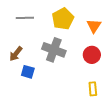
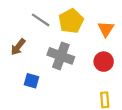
gray line: (25, 18) -> (41, 20), moved, turned 36
brown arrow: (16, 54) -> (18, 47), moved

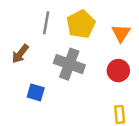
gray line: (41, 20) -> (46, 23), turned 66

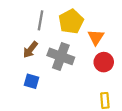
orange triangle: (121, 33) -> (96, 37), moved
brown arrow: (20, 54) -> (30, 50), moved

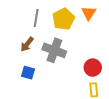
orange triangle: (96, 37) -> (89, 13), moved
red circle: (104, 62) -> (93, 68), moved

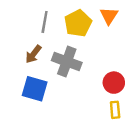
blue square: (28, 73) -> (35, 89), size x1.5

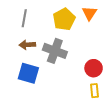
gray line: (45, 22) -> (24, 18), moved
brown arrow: (33, 54) -> (27, 45), turned 49

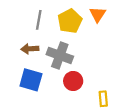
gray line: (24, 18) -> (39, 20), moved
red circle: (94, 68) -> (73, 81), moved

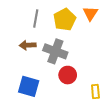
blue square: (31, 80) -> (29, 86), moved

